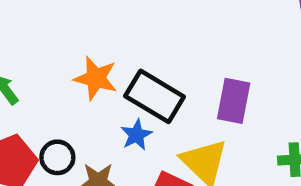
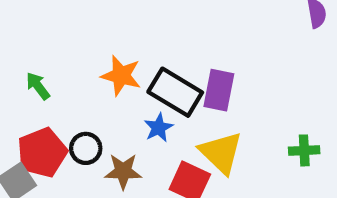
purple rectangle: (234, 101) -> (219, 90), moved

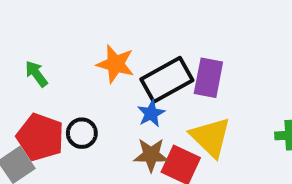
black rectangle: (175, 92) -> (167, 80), turned -60
red pentagon: (42, 153) -> (40, 137), turned -30
brown star: (123, 171) -> (151, 155), moved

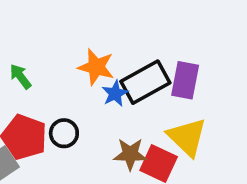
blue star: (151, 113) -> (115, 93), moved

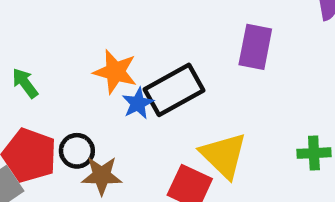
purple rectangle: (185, 80) -> (255, 47), moved
brown star: (130, 154) -> (102, 176), moved

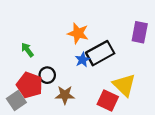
orange star: (115, 72) -> (78, 33), moved
black circle: (77, 151) -> (47, 75), moved

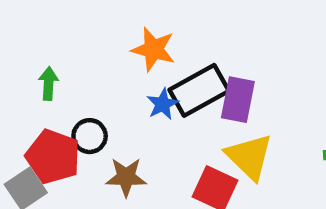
purple rectangle: (140, 32) -> (238, 100), moved
green arrow: (27, 50) -> (48, 84), turned 40

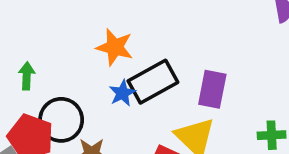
purple rectangle: (238, 100) -> (212, 89), moved
black circle: (90, 136) -> (61, 120), size x1.5

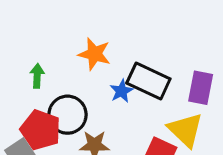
orange star: (115, 47) -> (94, 54), moved
black rectangle: (153, 82) -> (148, 81), turned 54

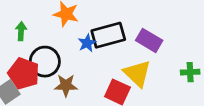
black rectangle: (148, 81) -> (108, 35), turned -40
purple rectangle: (201, 88) -> (149, 40), turned -70

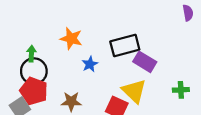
black rectangle: (108, 35) -> (125, 46), moved
black circle: (45, 62) -> (34, 71), moved

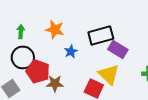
green arrow: (32, 54) -> (21, 31), moved
red pentagon: (34, 91) -> (38, 71), moved

